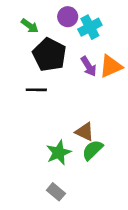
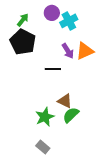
green arrow: (30, 26) -> (23, 20), turned -88
black pentagon: (49, 55) -> (23, 42), moved
black line: (36, 90) -> (53, 69), moved

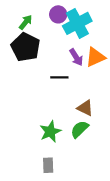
cyan cross: (69, 21) -> (77, 23), size x1.4
brown triangle: (65, 101) -> (85, 108), moved
gray rectangle: (43, 147) -> (48, 165), turned 48

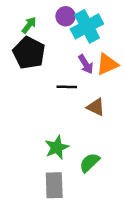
brown triangle: (85, 108) -> (96, 107), moved
green semicircle: (80, 129) -> (90, 163), moved
gray rectangle: (48, 165) -> (54, 185), size x1.5

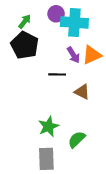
cyan cross: (87, 26) -> (74, 22), turned 32

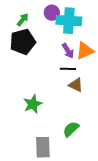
black pentagon: (25, 45) -> (23, 42), turned 30
black line: (57, 74) -> (68, 69), moved
green star: (48, 126) -> (33, 104), moved

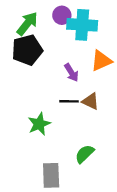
green arrow: (23, 20) -> (27, 24), size x1.5
purple arrow: (68, 51) -> (71, 73), moved
black line: (68, 69) -> (69, 101), moved

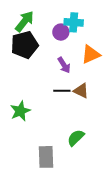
purple circle: (62, 15) -> (61, 32), moved
cyan cross: (82, 25) -> (74, 22), size x0.7
green star: (39, 124) -> (20, 111), moved

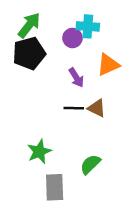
green star: (20, 111) -> (39, 152), moved

